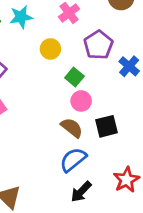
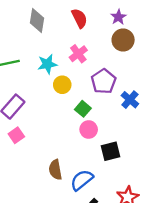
cyan star: (21, 17) -> (47, 64), moved
brown semicircle: (72, 128) -> (55, 170), moved, turned -138

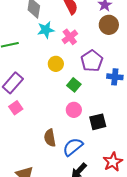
cyan star: (47, 64) -> (46, 30), moved
blue cross: (130, 100) -> (115, 77), turned -35
pink circle: (89, 130) -> (74, 110), moved

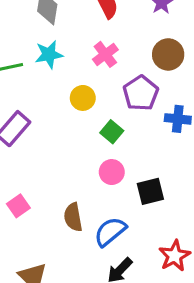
brown circle: (109, 25) -> (168, 54), moved
cyan star: (46, 30) -> (49, 54), moved
pink square: (16, 108) -> (18, 206), moved

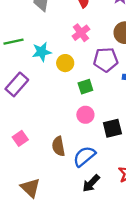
cyan star: (49, 54) -> (42, 52), moved
purple pentagon: (141, 93) -> (106, 60), turned 30
green square: (112, 132) -> (85, 87), turned 32

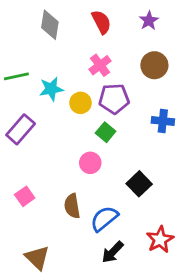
purple pentagon: (106, 60) -> (114, 99), moved
green square: (85, 87) -> (106, 132), turned -32
pink circle: (85, 115) -> (90, 163), moved
black square: (112, 128) -> (139, 184), turned -30

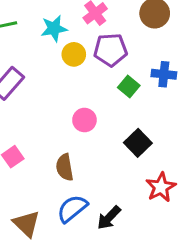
cyan star: (51, 89) -> (54, 28), moved
green square: (106, 132) -> (129, 86), moved
blue semicircle: (104, 219) -> (72, 209), moved
red star: (160, 240) -> (161, 187), moved

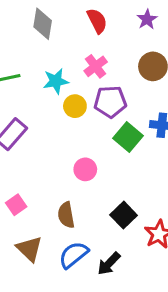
green square: (129, 86) -> (128, 137), size x1.4
black square: (138, 143) -> (124, 215), moved
brown triangle: (26, 224) -> (29, 249), moved

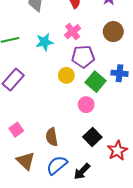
yellow circle: (75, 106) -> (66, 75), moved
pink circle: (85, 169) -> (86, 105), moved

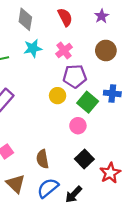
cyan star: (44, 42) -> (33, 48), moved

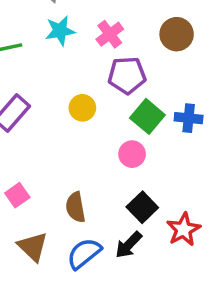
blue cross: (112, 93) -> (189, 118), moved
yellow circle: (58, 96) -> (82, 108), moved
black arrow: (74, 194) -> (129, 245), moved

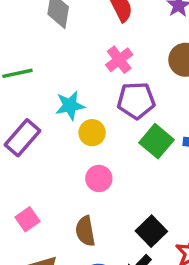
cyan star: (60, 31) -> (70, 106), moved
pink circle: (132, 154) -> (99, 178), moved

